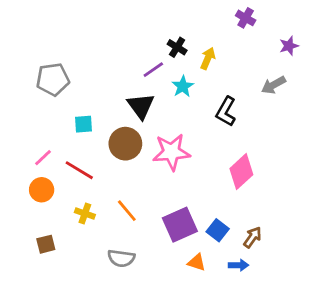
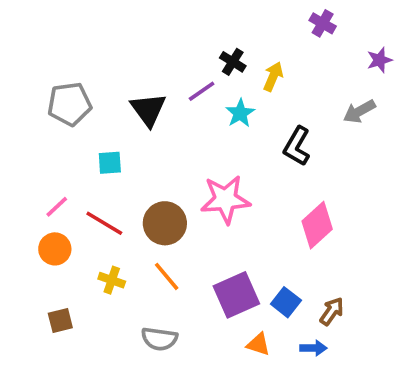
black triangle: (141, 106) -> (148, 110), moved
brown circle: (125, 144) -> (165, 223), moved

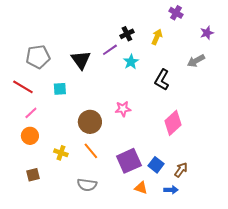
black cross: (233, 62) -> (127, 34), turned 32
yellow arrow: (273, 77) -> (157, 37), moved
pink star: (225, 199) -> (123, 109), size x0.6
red line: (104, 223) -> (23, 87), moved

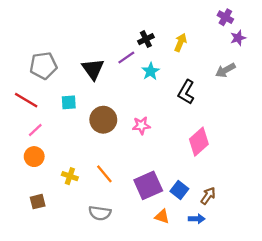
purple cross: (176, 13) -> (225, 17), moved
brown circle: (90, 122) -> (103, 120), moved

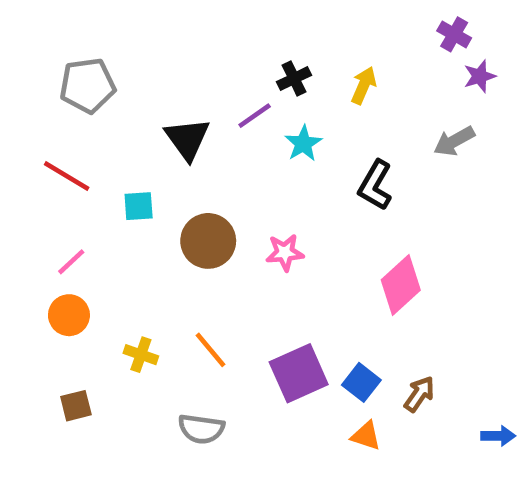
gray pentagon: (43, 66) -> (88, 85), moved
red line: (26, 100) -> (67, 176), moved
orange triangle: (162, 216) -> (366, 436), moved
blue arrow: (197, 219) -> (498, 436), moved

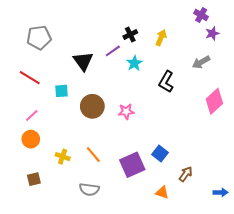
pink diamond: (401, 285) -> (214, 101), moved
blue square: (361, 382) -> (160, 153), moved

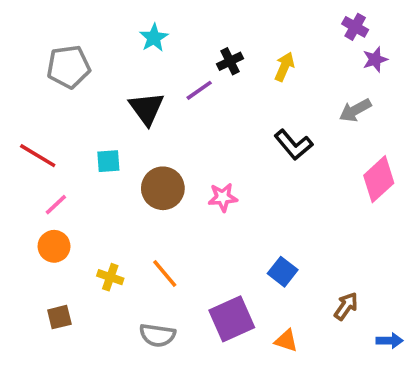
cyan star: (134, 63) -> (154, 38), moved
red line: (30, 78) -> (38, 156), moved
black L-shape: (166, 82) -> (293, 145), turned -70
purple square: (132, 165) -> (232, 319), moved
brown arrow: (186, 174) -> (346, 306), moved

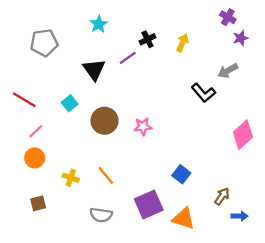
black L-shape: (293, 145) -> (203, 93), moved
cyan square: (108, 161) -> (70, 103), turned -35
pink diamond: (379, 179) -> (243, 135), moved
orange triangle: (286, 341) -> (184, 218), size x1.5
blue arrow: (390, 341) -> (239, 216), moved

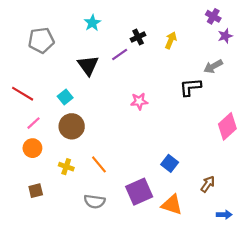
black L-shape: (203, 93) -> (190, 87), turned 125
brown circle: (105, 121) -> (72, 126), moved
pink star: (143, 127) -> (139, 101), moved
blue arrow: (239, 216) -> (224, 215), moved

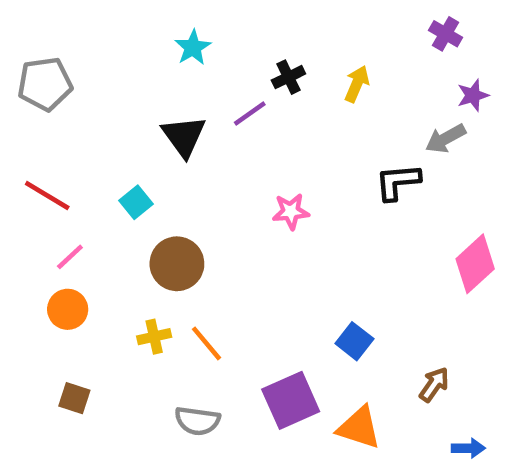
purple star: (225, 36) -> (473, 95), moved
gray pentagon: (41, 40) -> (45, 84), moved
brown circle: (72, 126) -> (177, 264), moved
yellow cross: (66, 167) -> (154, 337), moved, turned -32
brown square: (36, 191) -> (74, 398), turned 32

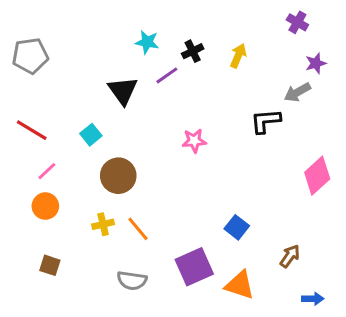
cyan star: (193, 47) -> (147, 42), moved, turned -30

